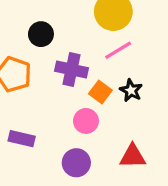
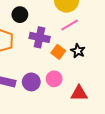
pink circle: (86, 121) -> (54, 79), moved
purple circle: (76, 163) -> (31, 82), moved

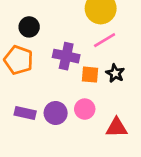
black circle: (20, 15) -> (29, 27), moved
orange square: (58, 52) -> (90, 75), turned -32

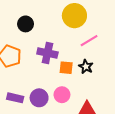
black circle: (29, 27) -> (26, 24), moved
pink line: (105, 40) -> (89, 41), moved

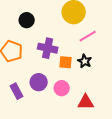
purple rectangle: (15, 98) -> (17, 91), turned 49
purple circle: (39, 98) -> (39, 82), moved

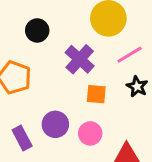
purple cross: (48, 48) -> (80, 59), moved, turned 30
black star: (85, 61) -> (137, 86), moved

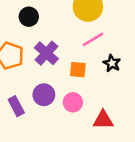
pink line: (130, 55) -> (93, 39), moved
purple cross: (80, 59) -> (46, 53), moved

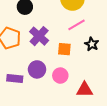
purple rectangle: (16, 106) -> (15, 79), turned -56

